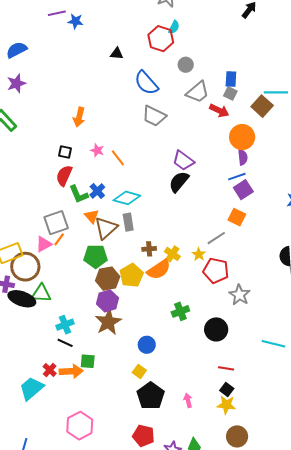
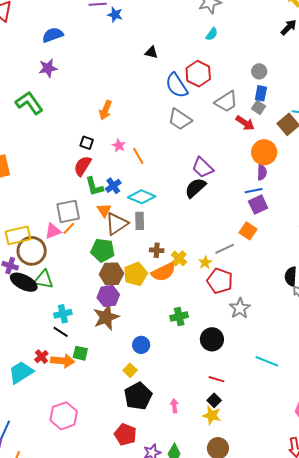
red hexagon: (161, 39) -> (198, 74), moved
gray circle: (186, 65) -> (259, 71), moved

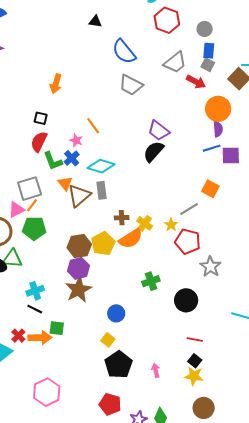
red hexagon: (198, 74) -> (167, 20), moved
pink star: (119, 146) -> (76, 140), moved
purple square: (258, 205) -> (231, 155), moved, turned 30
green pentagon: (103, 250) -> (34, 228), moved

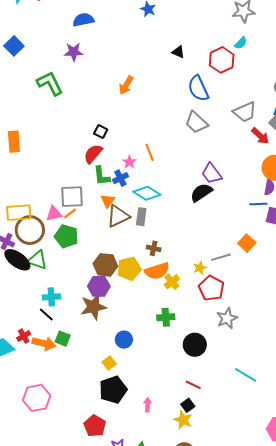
red hexagon: (167, 20) -> (222, 60), moved
orange arrow: (56, 84) -> (126, 85), moved
yellow cross: (145, 223) -> (172, 282), moved

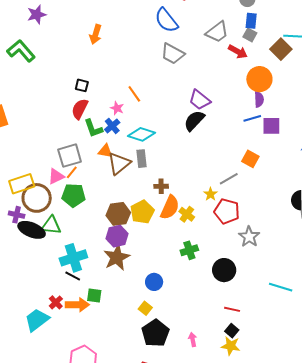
orange triangle: (108, 201) -> (105, 151), turned -42
orange semicircle: (157, 271) -> (170, 207), turned -35
cyan cross: (51, 297) -> (73, 258), size x1.5

